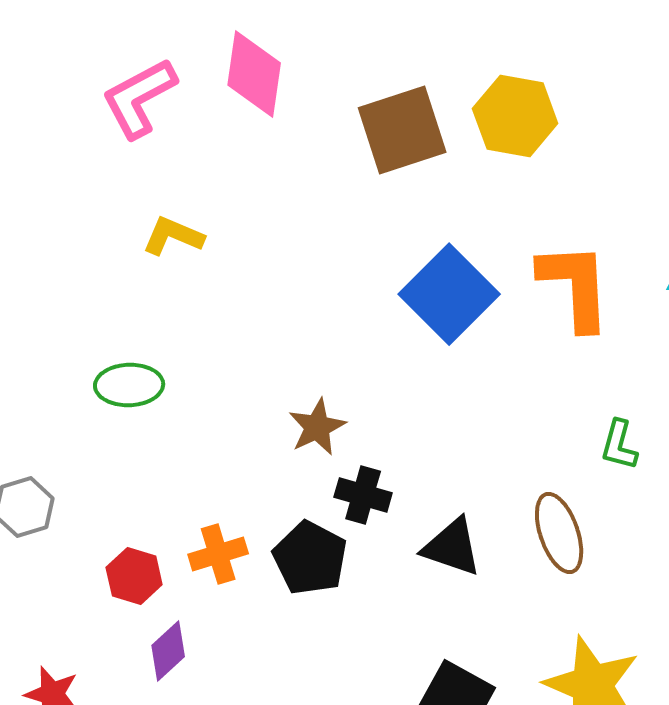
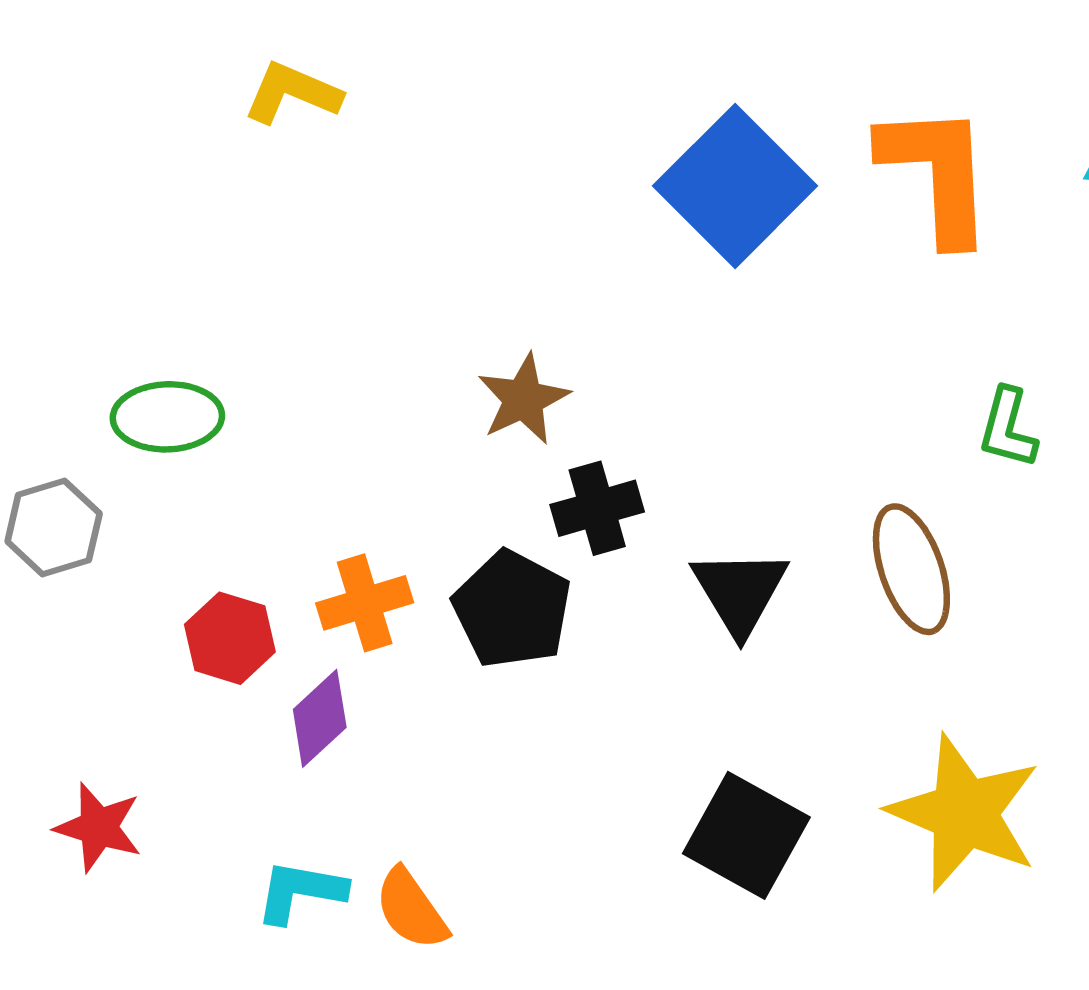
green ellipse: (129, 385) -> (167, 417), moved
black cross: (363, 495) -> (597, 508), turned -32
black triangle: (452, 547) -> (740, 592), turned 40
purple diamond: (168, 651) -> (320, 718), moved

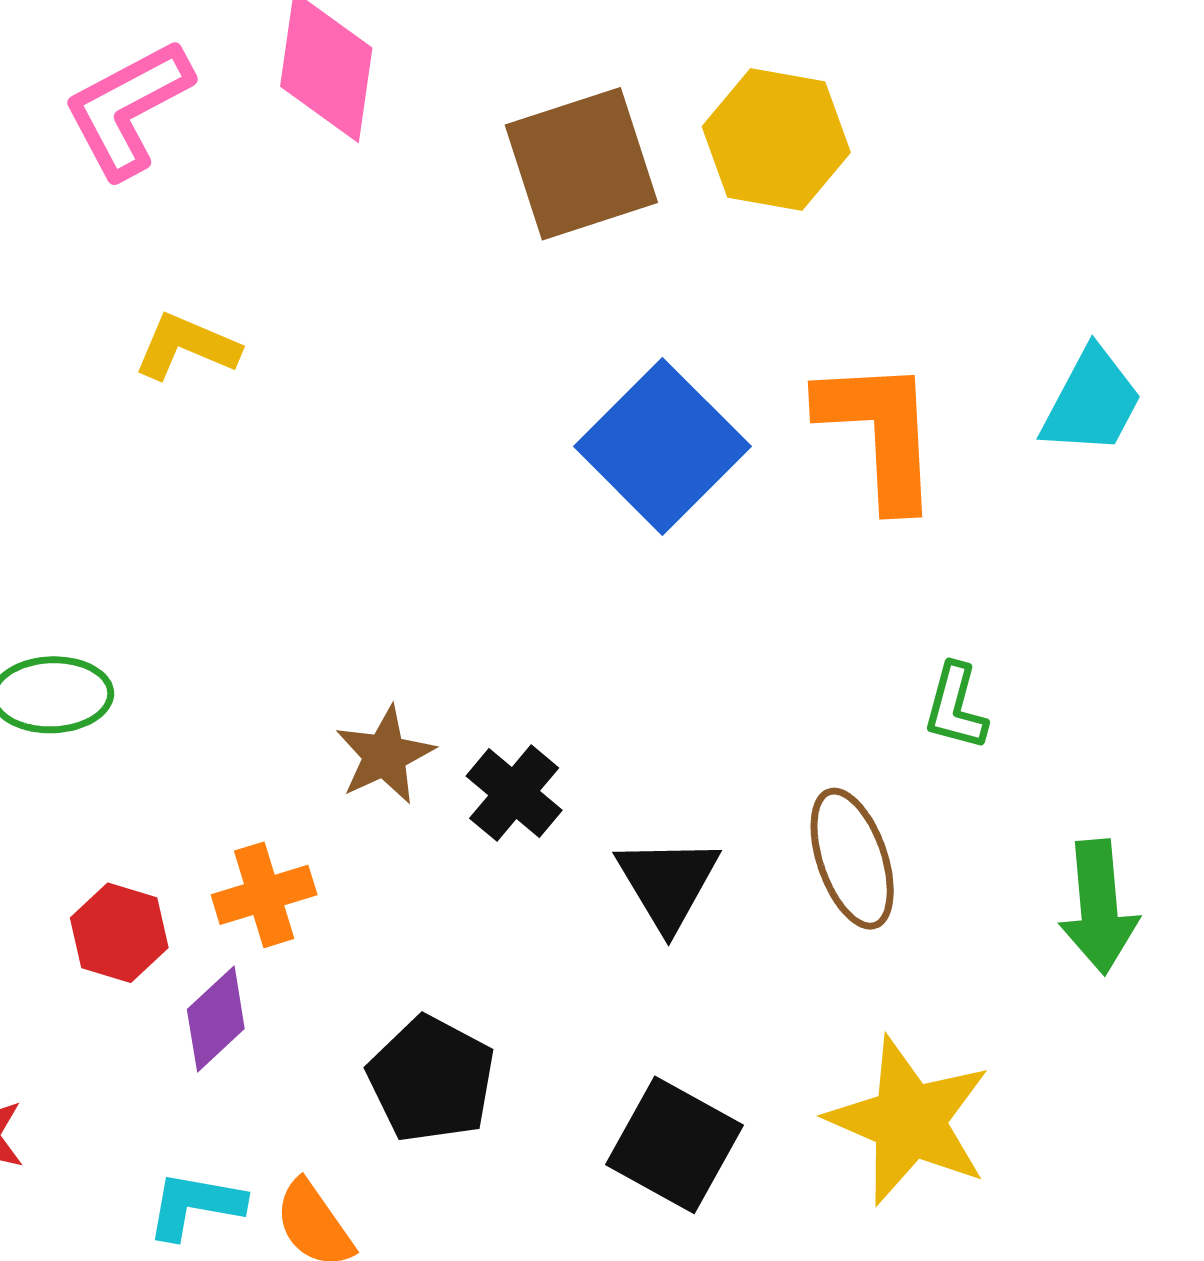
brown star: (523, 399) -> (385, 755), moved
black cross: (597, 508) -> (514, 793), turned -34
black pentagon: (512, 609) -> (431, 1079), moved

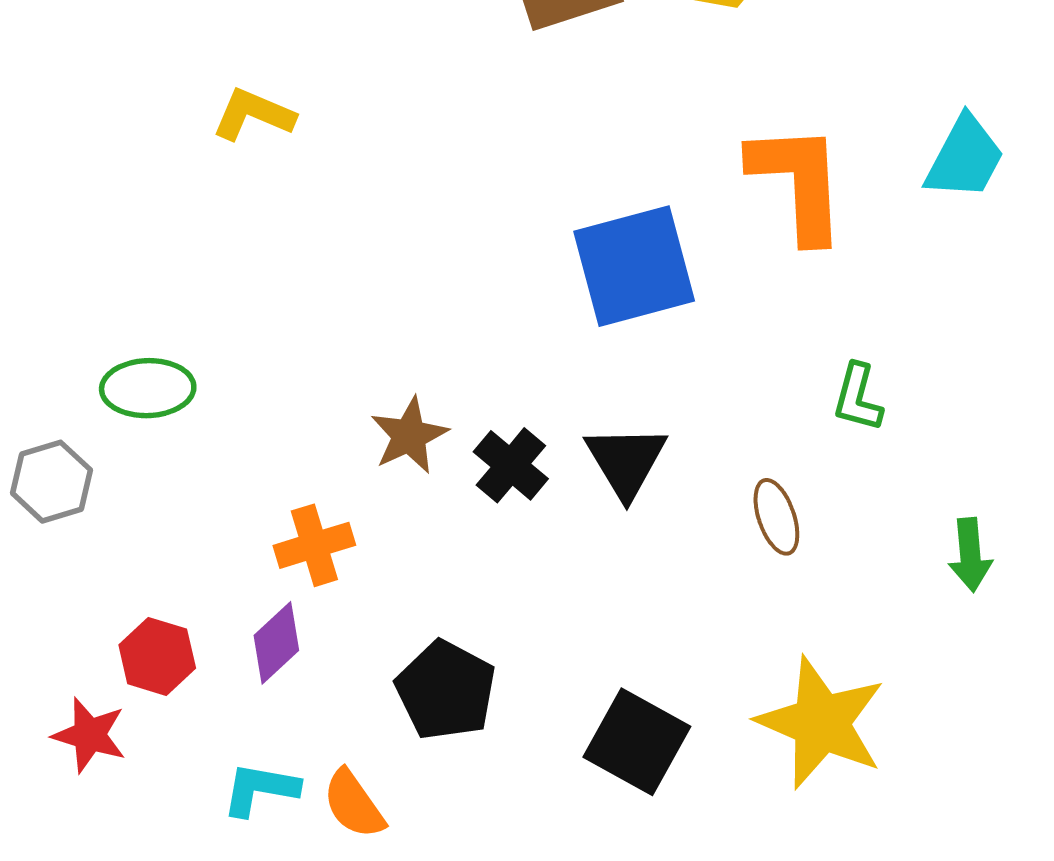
blue square: (662, 446) -> (634, 266), moved, turned 30
brown ellipse: (852, 859) -> (776, 517), size x0.7
black triangle: (668, 883) -> (626, 461), moved
green arrow: (1099, 907) -> (970, 555), size x0.7
red hexagon: (119, 933) -> (157, 656), moved

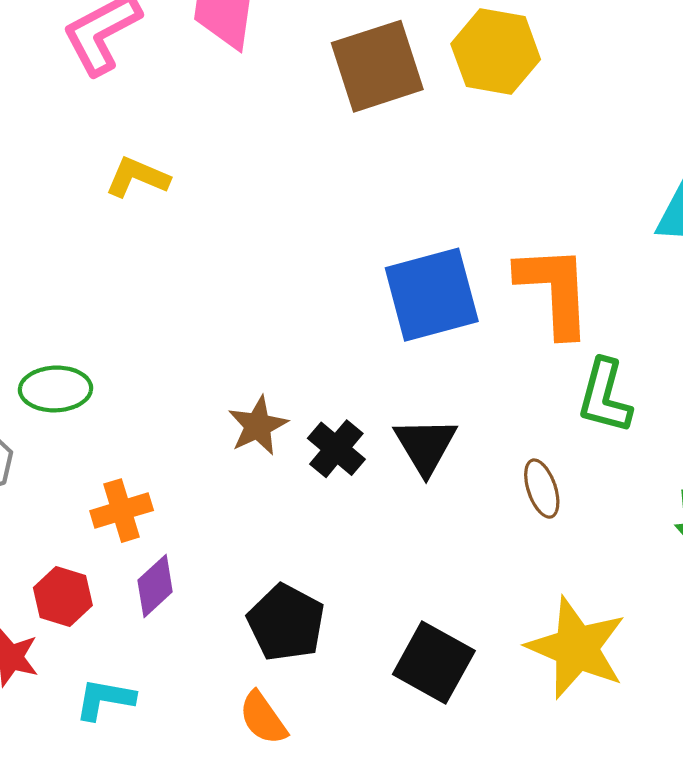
orange L-shape: (798, 182) -> (554, 290), moved
green L-shape: (858, 398) -> (605, 396), size x1.4
orange cross: (314, 545) -> (122, 511), moved
cyan L-shape: (260, 789) -> (105, 699), moved
orange semicircle: (354, 804) -> (263, 718), moved

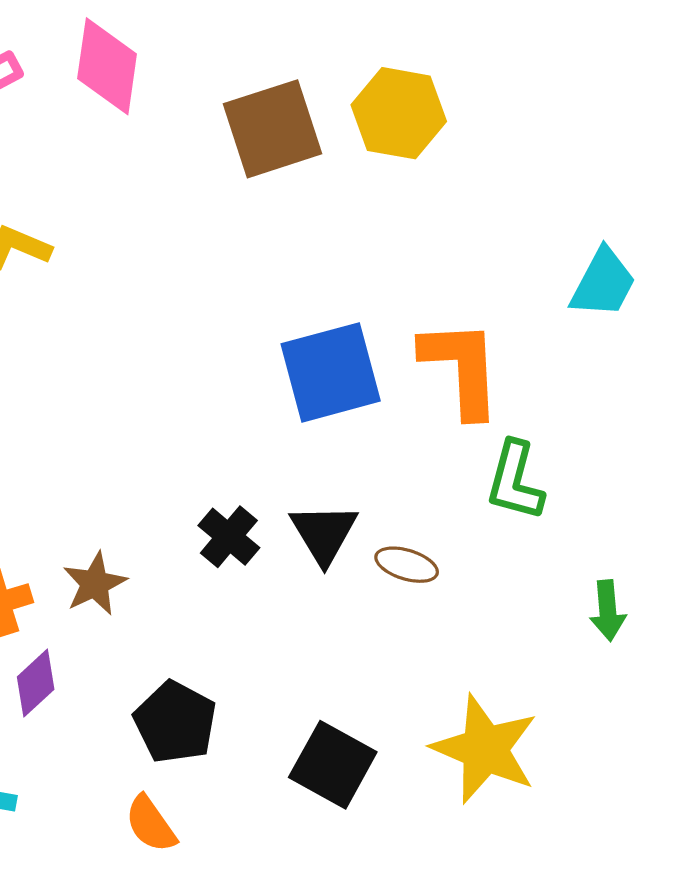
brown star: (258, 426) -> (95, 584), moved
brown ellipse: (542, 489) -> (407, 565), moved, turned -54

